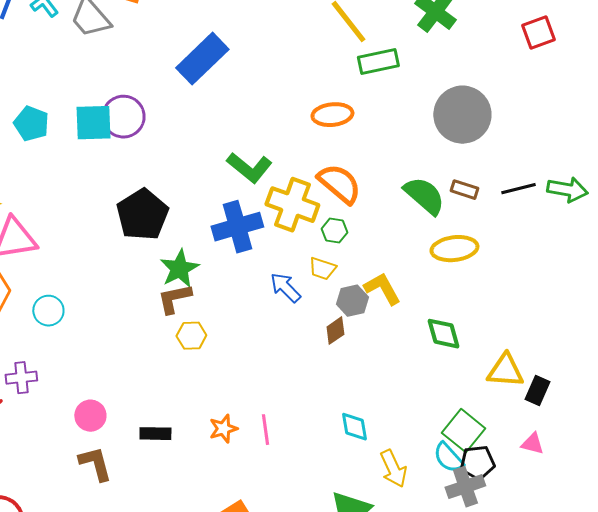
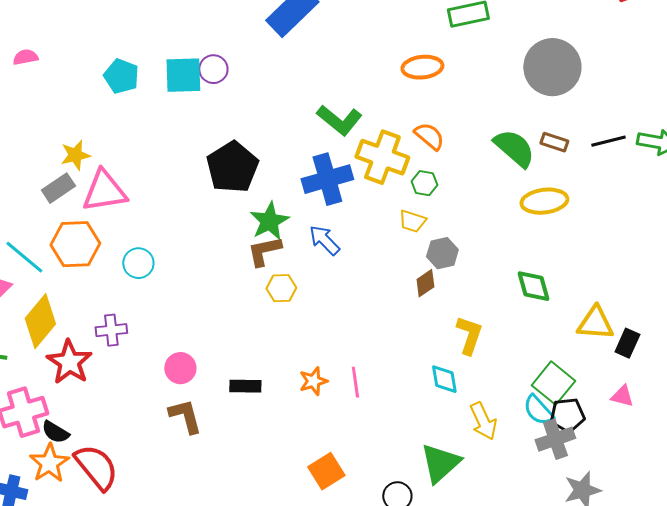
purple circle: (123, 117) -> (213, 69), size x0.7
orange semicircle: (339, 184) -> (429, 136), size x0.7
blue arrow: (285, 288) -> (324, 240), moved
yellow L-shape: (382, 289) -> (469, 335), moved, turned 48

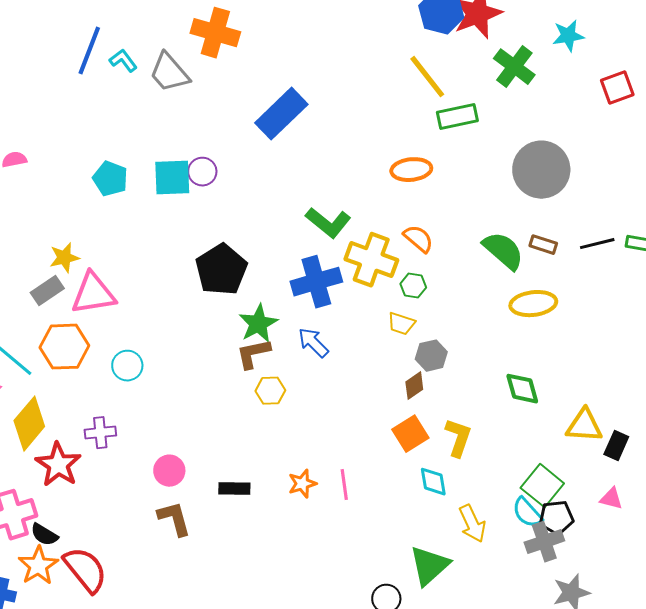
orange square: (326, 471) -> (410, 434), moved

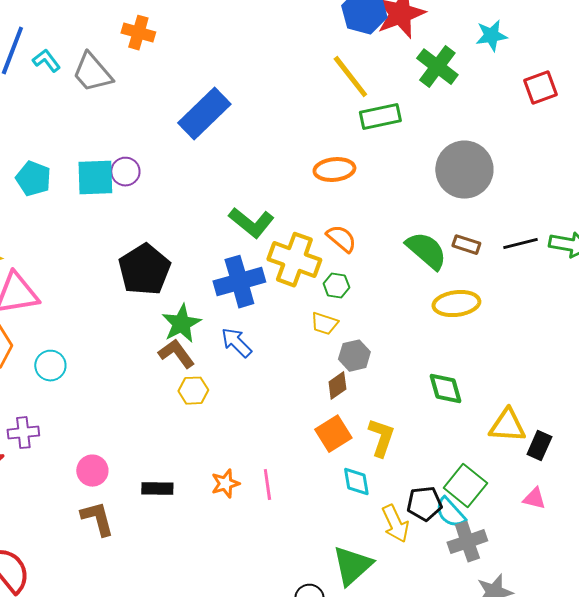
orange cross: (215, 33) -> (138, 33), size x0.7
brown L-shape: (253, 354) -> (176, 354), turned 66
black pentagon: (556, 518) -> (424, 504), moved

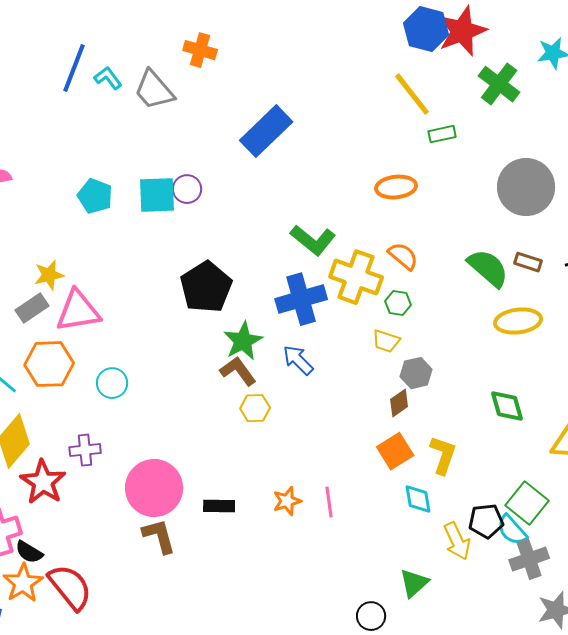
green rectangle: (380, 117) -> (442, 134), size x0.7
pink circle: (92, 471) -> (154, 488), size x1.8
green triangle: (352, 566) -> (414, 583), size x0.7

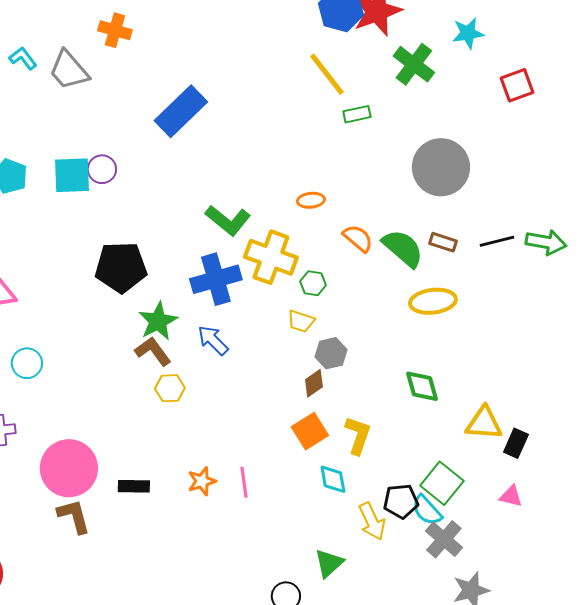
orange ellipse: (396, 187) -> (311, 200), moved, size x0.7
orange semicircle: (403, 256) -> (358, 238), moved
black pentagon: (206, 287) -> (121, 267), turned 30
gray cross: (529, 559) -> (444, 539), turned -30

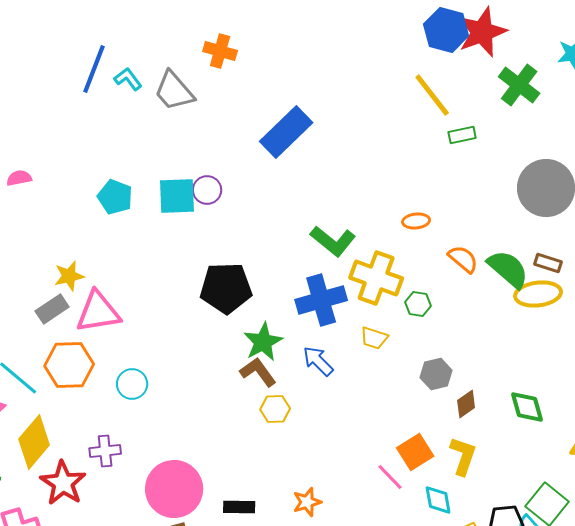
yellow ellipse: (433, 301) -> (538, 294), moved
yellow trapezoid: (301, 321) -> (374, 338), moved
brown diamond: (314, 383) -> (466, 404), moved
pink line: (244, 482) -> (390, 477), moved, turned -36

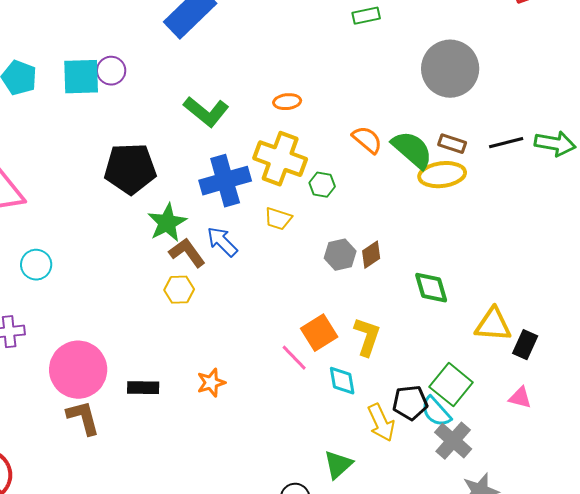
orange ellipse: (416, 221) -> (287, 102), moved
green L-shape: (333, 241) -> (206, 112), moved
brown L-shape: (258, 372) -> (187, 253), moved
brown diamond: (466, 404) -> (371, 255), moved

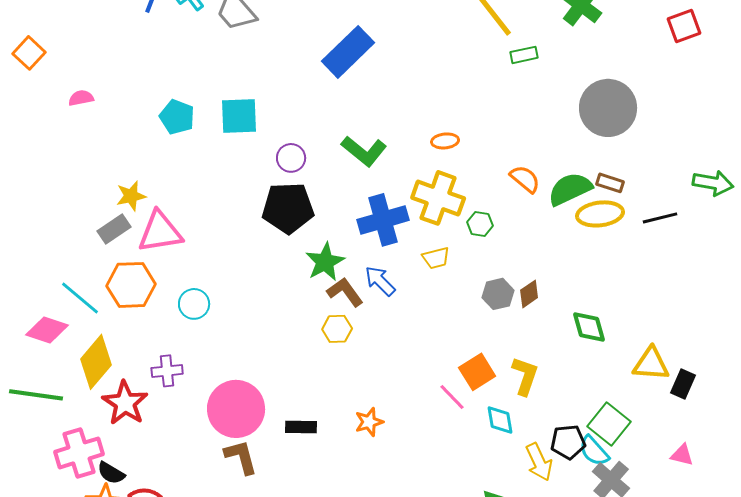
purple circle: (111, 71) -> (291, 158), moved
black line: (506, 143) -> (660, 218), moved
green semicircle: (412, 150) -> (570, 189), turned -66
yellow trapezoid: (278, 219) -> (436, 258), turned -32
pink triangle: (520, 398) -> (682, 455), moved

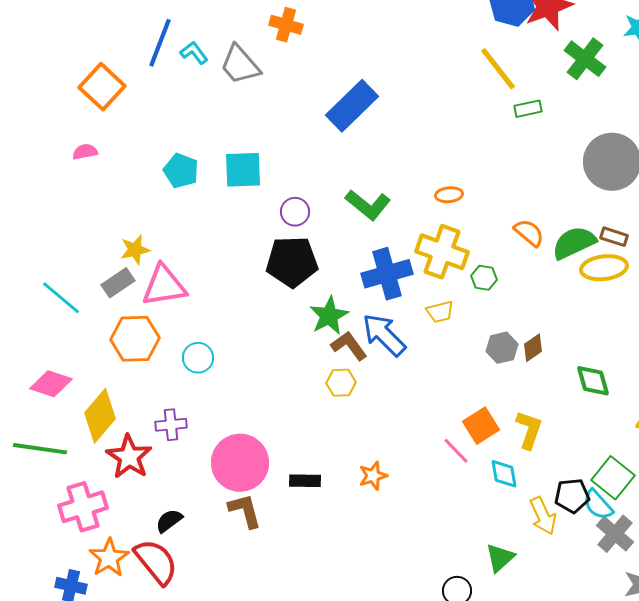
orange square: (29, 53) -> (102, 87), moved, size x1.4
blue arrow: (380, 281) -> (384, 335), size x1.4
cyan line: (80, 298) -> (61, 298), moved
black semicircle: (111, 473) -> (169, 521), moved, turned 112

